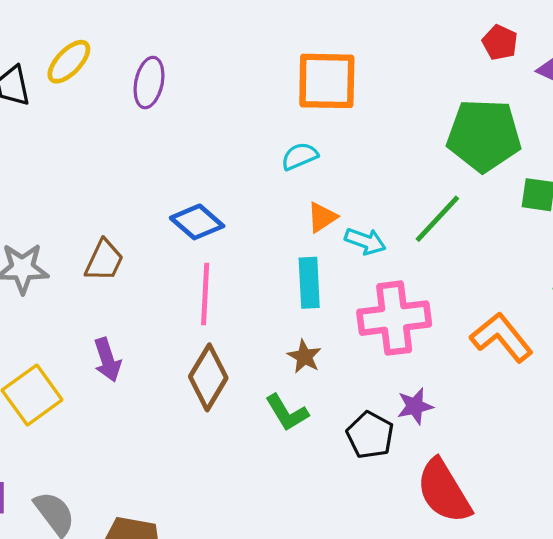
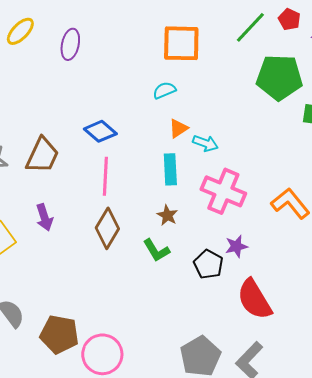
green line: (437, 219) -> (250, 27), moved
brown trapezoid: (104, 260) -> (42, 155), size x1.4
pink cross: (394, 318) -> (223, 191), turned 30

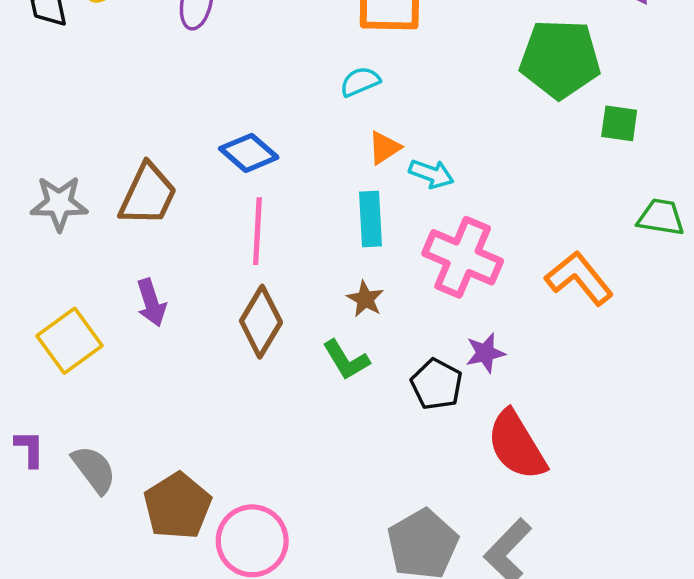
brown pentagon: (59, 334) -> (177, 506), turned 30

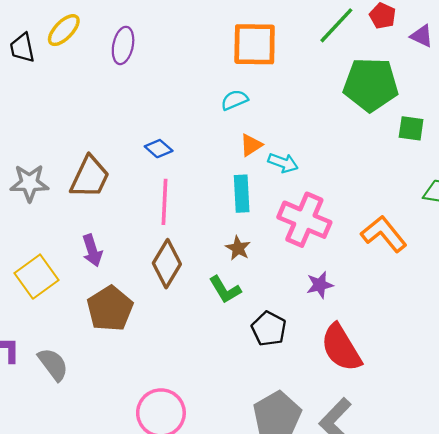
blue diamond: (249, 153) -> (159, 149), size x0.7
black pentagon: (437, 384) -> (269, 329), moved
brown pentagon: (177, 506) -> (110, 309), moved

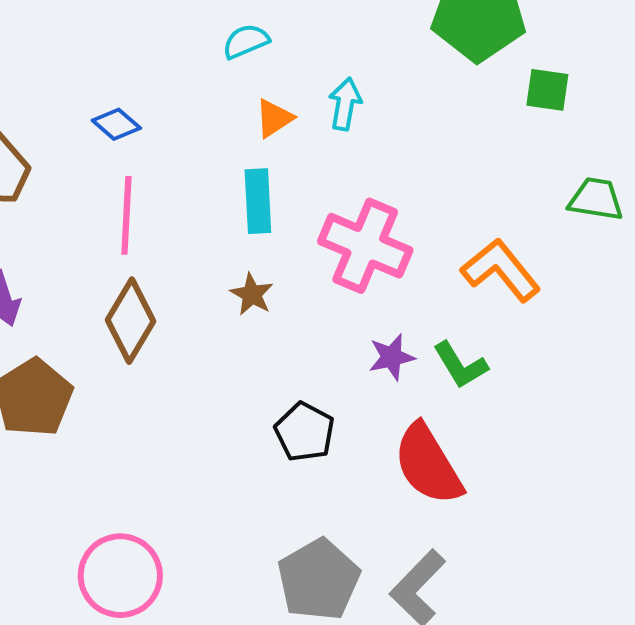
cyan arrow: (283, 163) -> (345, 104), moved, turned -100
green L-shape: (225, 290) -> (460, 365), moved

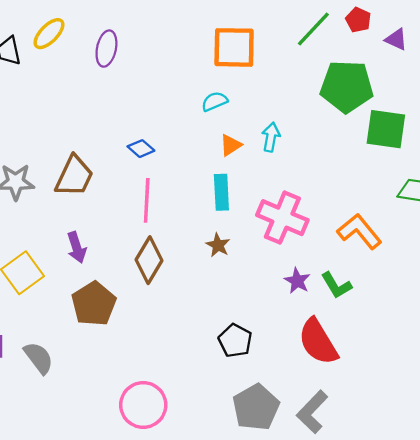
green square: (547, 90) -> (386, 129), size x1.6
purple star: (392, 357) -> (297, 281), turned -30
black pentagon: (305, 432) -> (235, 341), moved

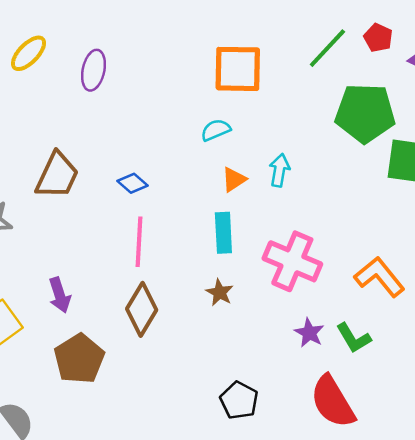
brown trapezoid: (74, 176) -> (57, 175), moved

